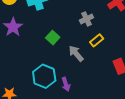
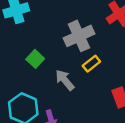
gray cross: (86, 19) -> (79, 36), size x1.6

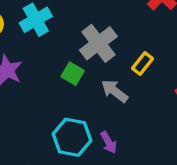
gray cross: (79, 36) -> (98, 43), moved

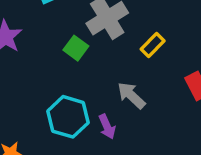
gray arrow: (115, 91) -> (131, 95), moved

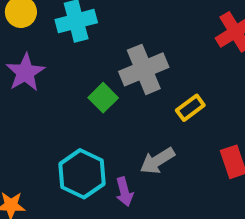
gray arrow: (131, 95) -> (157, 161), turned -84

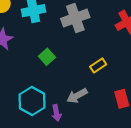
gray cross: (144, 69) -> (75, 18), moved

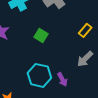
gray arrow: (77, 96) -> (85, 59), moved

